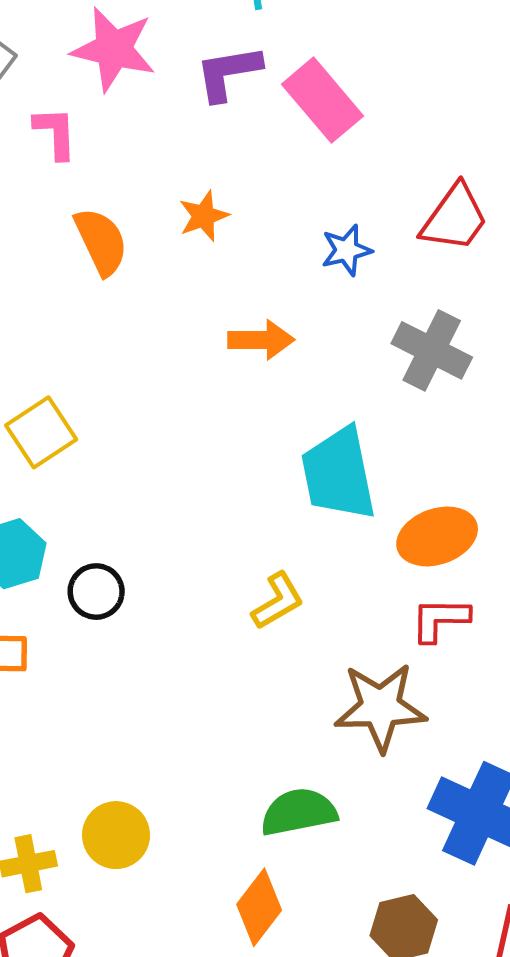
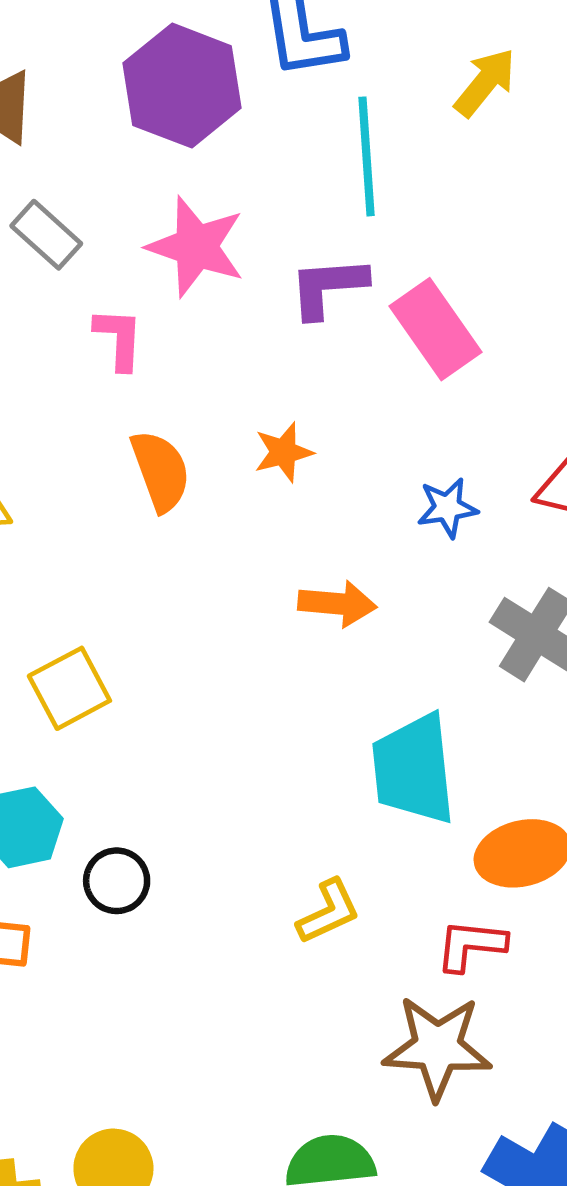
red L-shape: (440, 619) -> (471, 945), moved

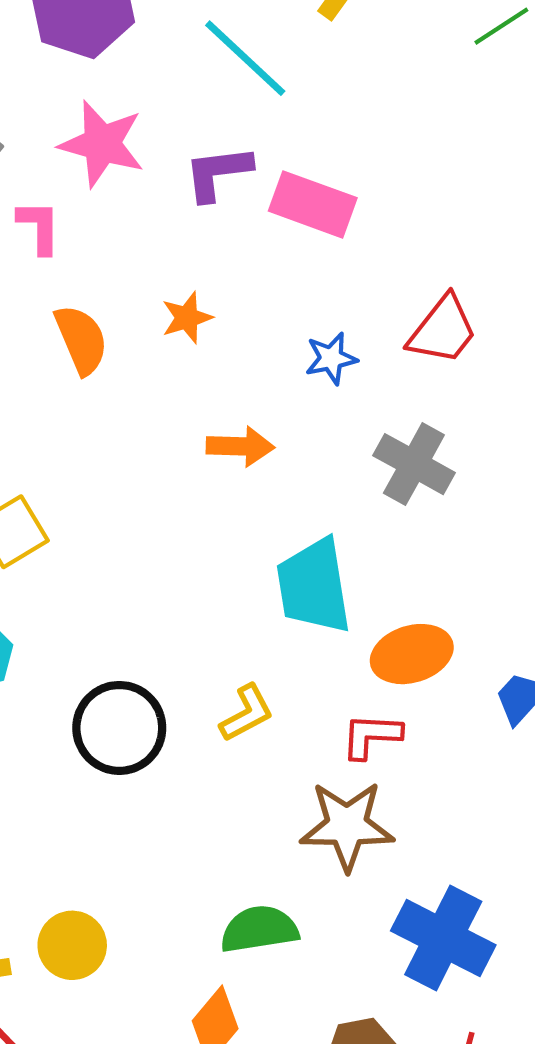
cyan line: (367, 156) -> (245, 58), turned -40
pink rectangle: (435, 329) -> (313, 204), turned -32
black circle: (117, 881) -> (119, 728), moved, size x1.6

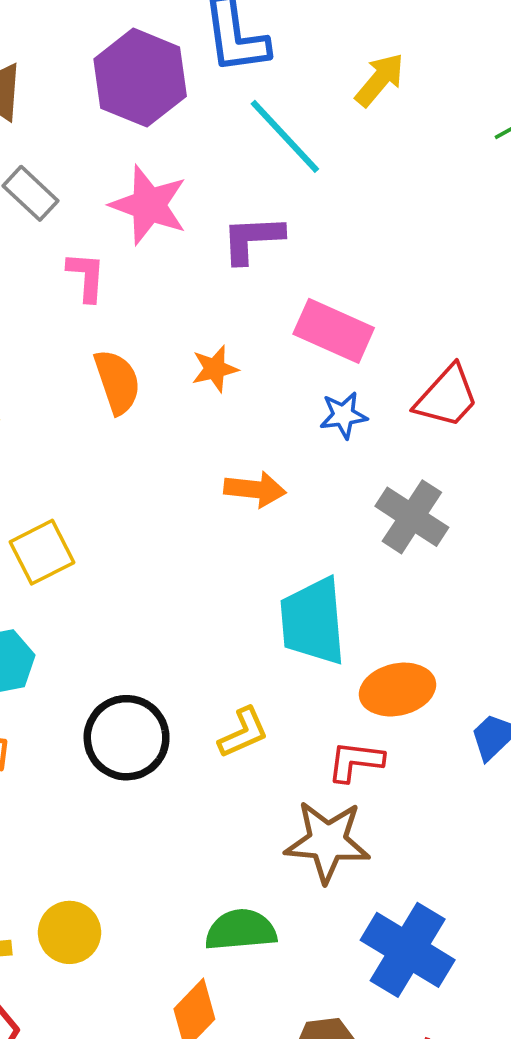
pink rectangle: (313, 204) -> (334, 331), moved

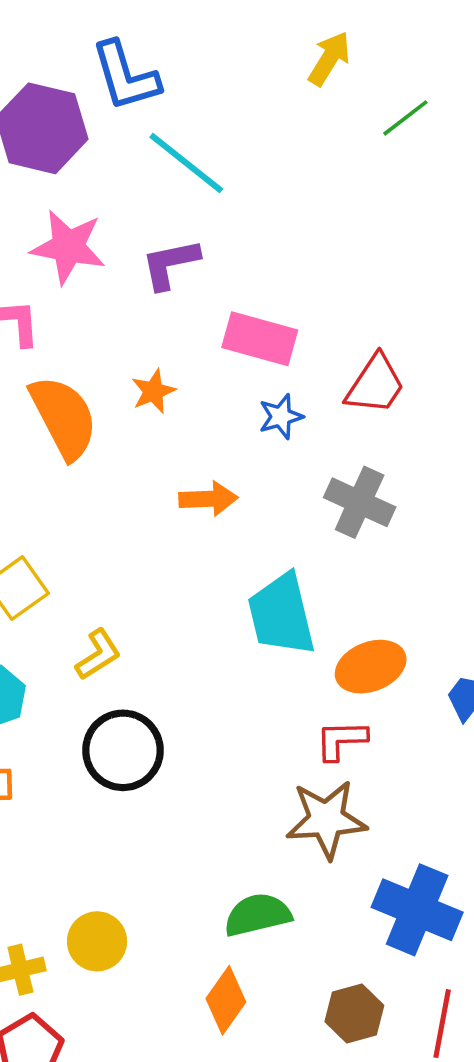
yellow arrow: (380, 80) -> (329, 59), moved
orange semicircle: (117, 382) -> (64, 417), size x1.4
yellow L-shape: (243, 733) -> (98, 655), moved

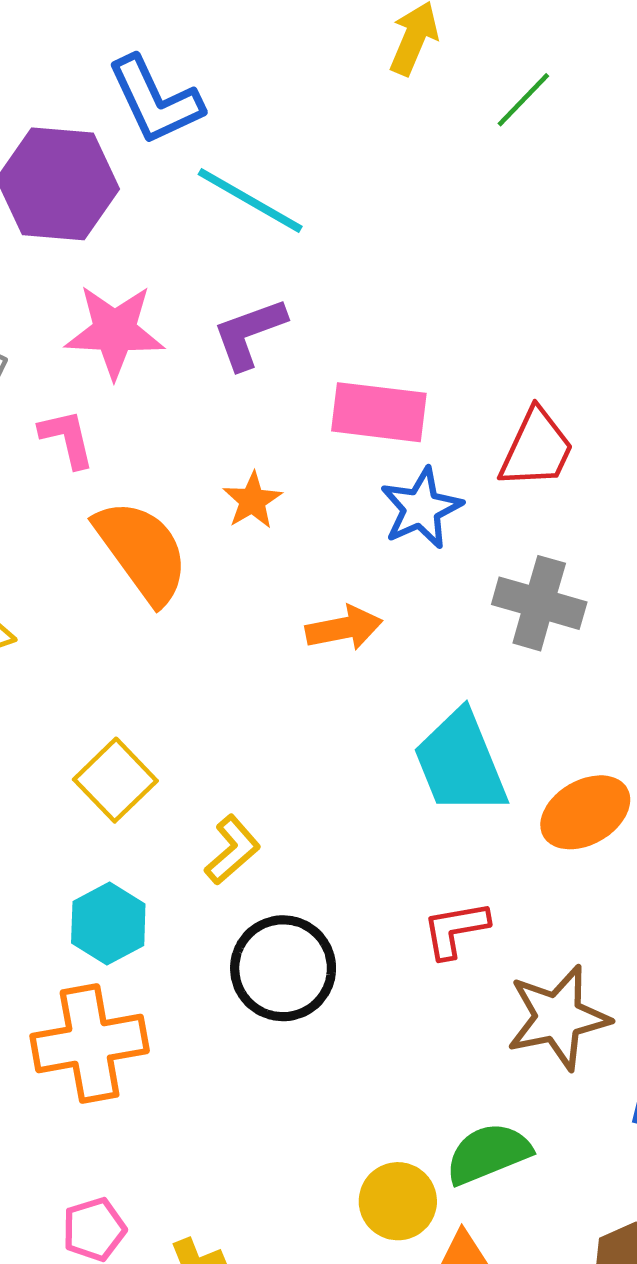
blue star: (281, 417) -> (421, 508), size x1.4
red L-shape: (341, 740) -> (455, 930), moved
yellow circle: (97, 941) -> (398, 1201), moved

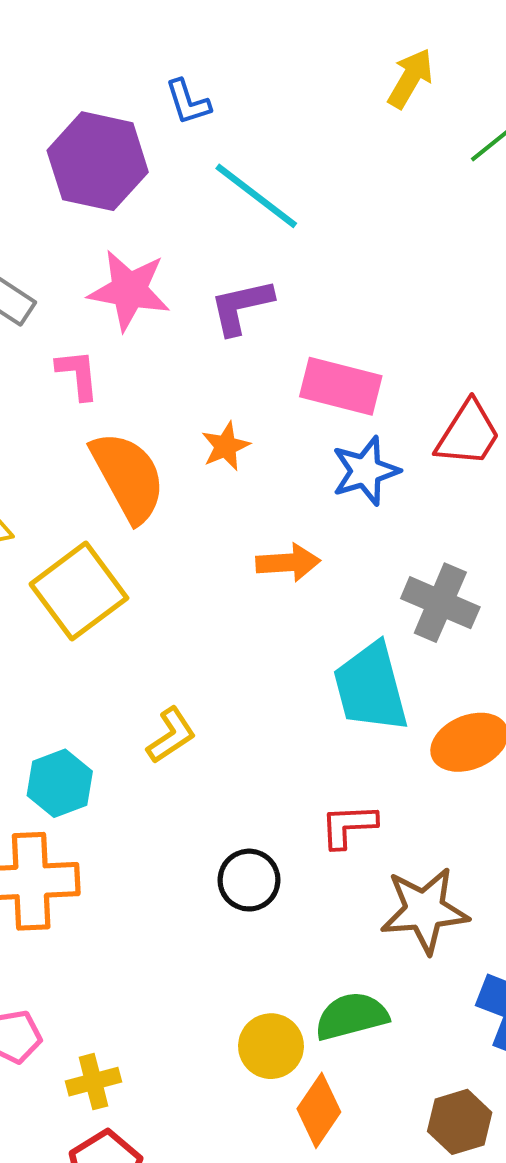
blue L-shape: (155, 100) -> (188, 102), size x0.6
gray cross: (539, 603) -> (440, 603), moved
yellow square: (115, 780) -> (79, 591), moved, size x1.4
black circle: (283, 968) -> (249, 880), moved, size x0.7

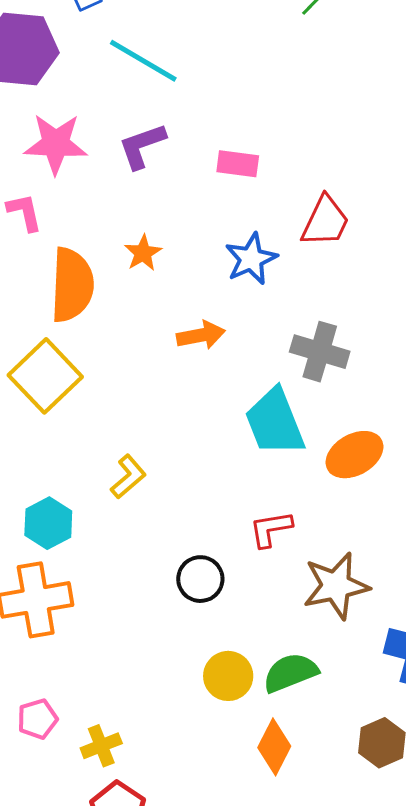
pink rectangle: (341, 386) -> (238, 164), moved, size x0.7
orange semicircle: (128, 477) -> (72, 285), turned 38
yellow circle: (271, 1046) -> (228, 676), moved

